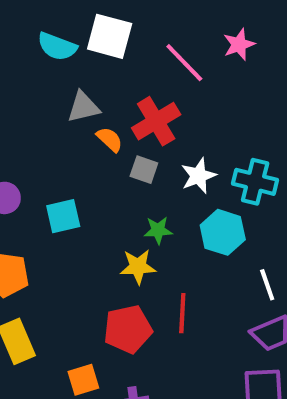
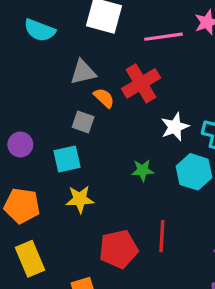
cyan semicircle: (57, 46) -> (40, 30), moved
pink line: (184, 63) -> (164, 37), turned -54
gray square: (144, 170) -> (83, 122), moved
yellow star: (138, 267) -> (80, 199), moved

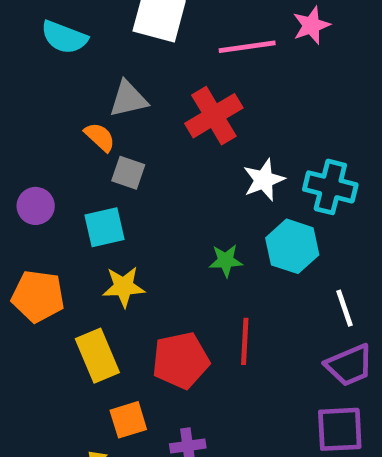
orange semicircle: (104, 98) -> (100, 137), moved
green star: (143, 170) -> (226, 261), moved
yellow rectangle: (30, 259) -> (97, 356), moved

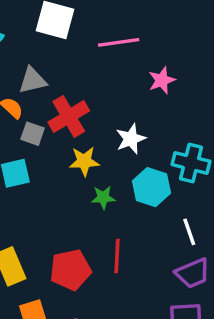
pink star: (311, 25) -> (162, 80), moved
red cross: (214, 116) -> (69, 116), moved
cyan cross: (330, 187) -> (191, 163), moved
yellow star: (124, 287) -> (84, 161), moved

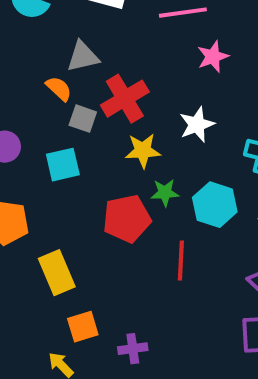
pink star: (162, 80) -> (213, 57), moved
cyan hexagon: (151, 187) -> (215, 205), moved
red pentagon: (70, 270) -> (127, 219), moved

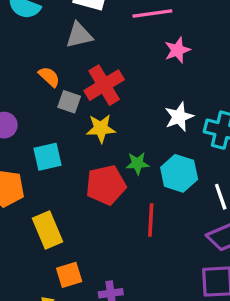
gray triangle: (83, 57) -> (79, 35), moved
white star: (197, 125) -> (179, 117), moved
yellow star: (143, 151) -> (101, 128), moved
cyan square: (63, 165) -> (47, 157), moved

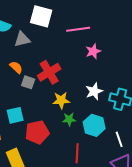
gray triangle: (79, 35) -> (22, 39), moved
yellow star: (101, 128) -> (61, 100), moved
red pentagon: (106, 185) -> (37, 132), moved

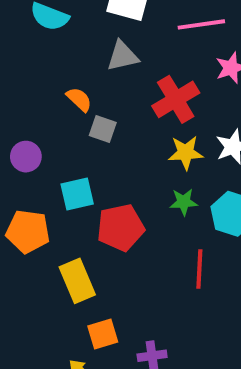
gray triangle: (22, 39) -> (122, 56), moved
red cross: (49, 72) -> (176, 99), moved
yellow star: (61, 100) -> (186, 153), moved

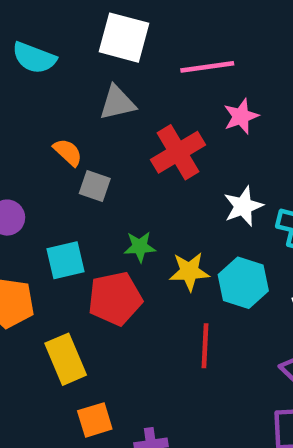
yellow star: (186, 153) -> (189, 272), moved
green star: (184, 202) -> (140, 247), moved

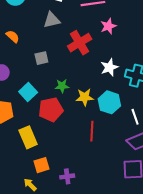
orange semicircle: (68, 152) -> (13, 36), moved
gray square: (95, 186) -> (41, 58), turned -32
cyan square: (66, 260) -> (28, 92), turned -30

